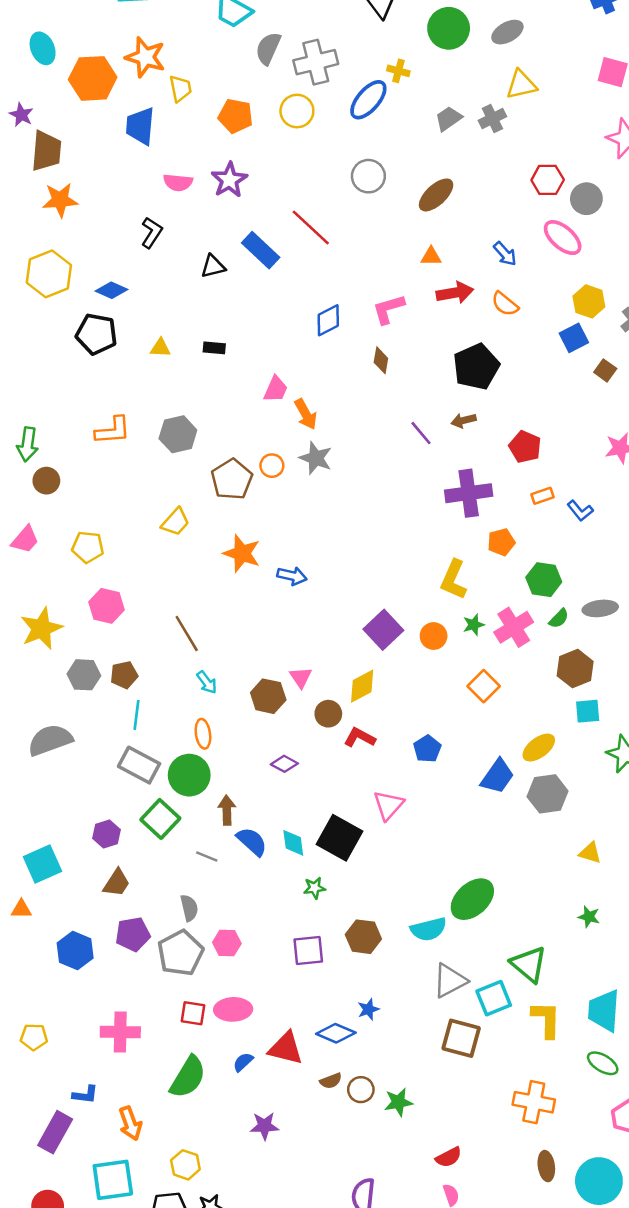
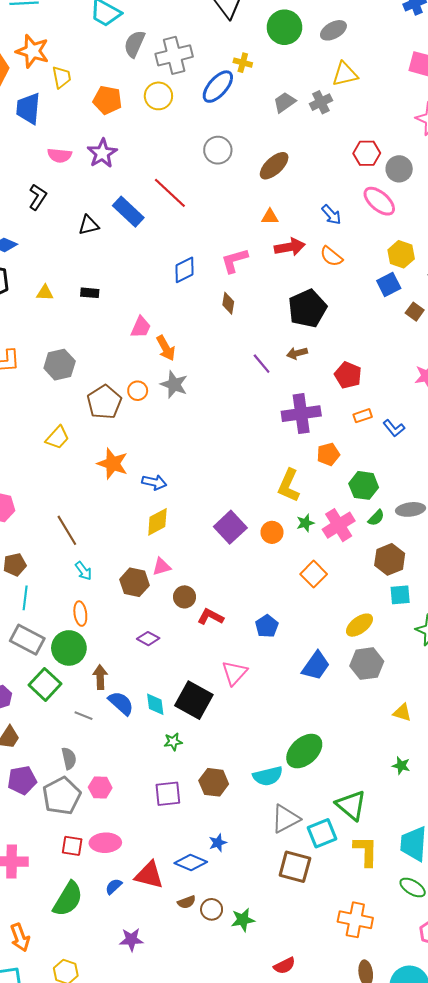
pink triangle: (301, 677) -> (162, 567), turned 48
yellow diamond: (362, 686) -> (157, 522), moved
blue trapezoid: (497, 776) -> (316, 666), moved

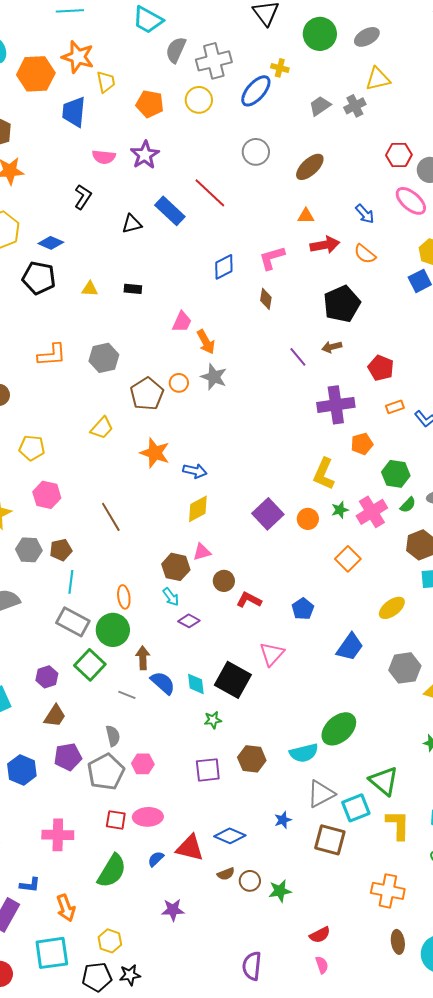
cyan arrow: (83, 571) -> (171, 597), moved
gray hexagon: (367, 664) -> (405, 668), moved
blue star: (218, 843) -> (283, 820), moved

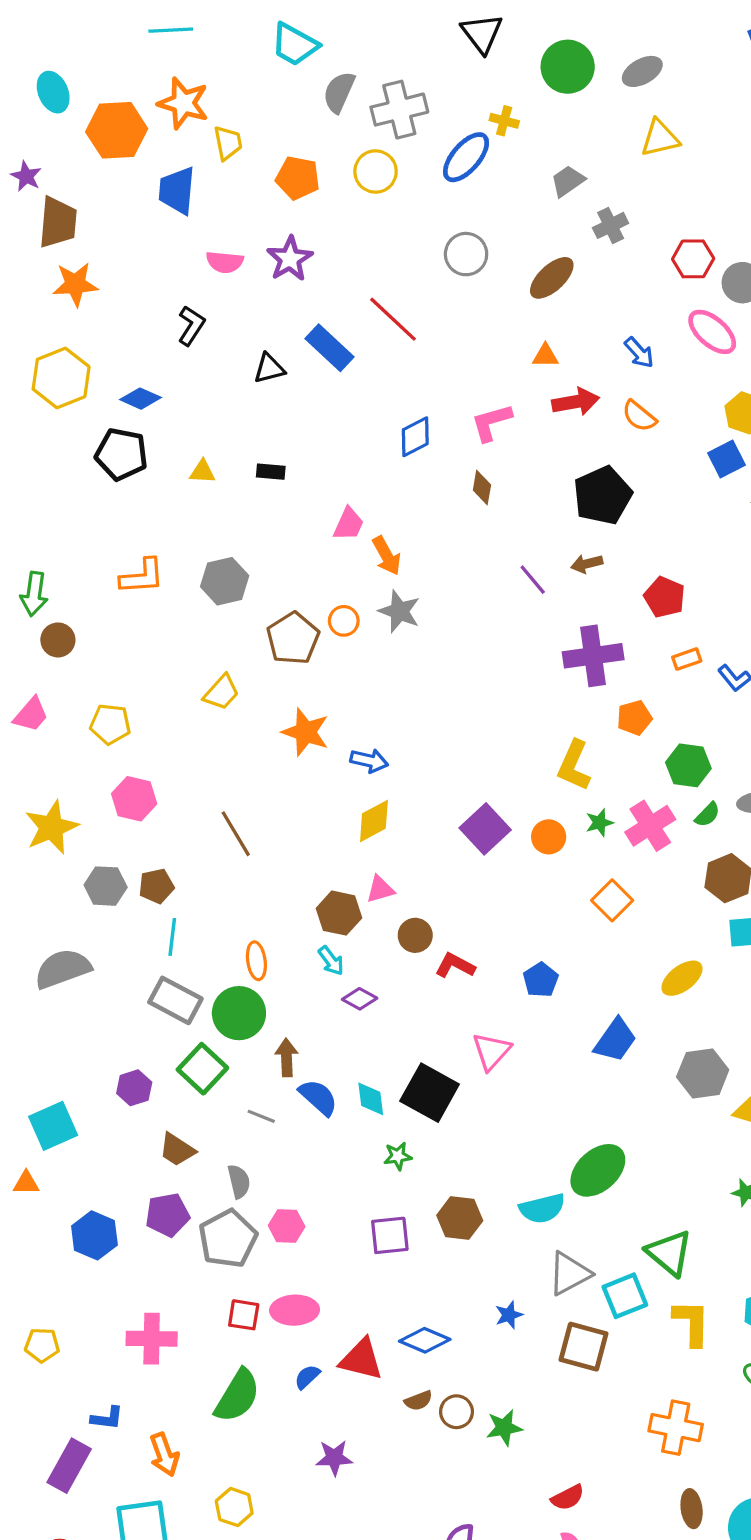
gray cross: (355, 106) -> (611, 225), moved
brown trapezoid: (55, 716) -> (177, 1150), moved, turned 90

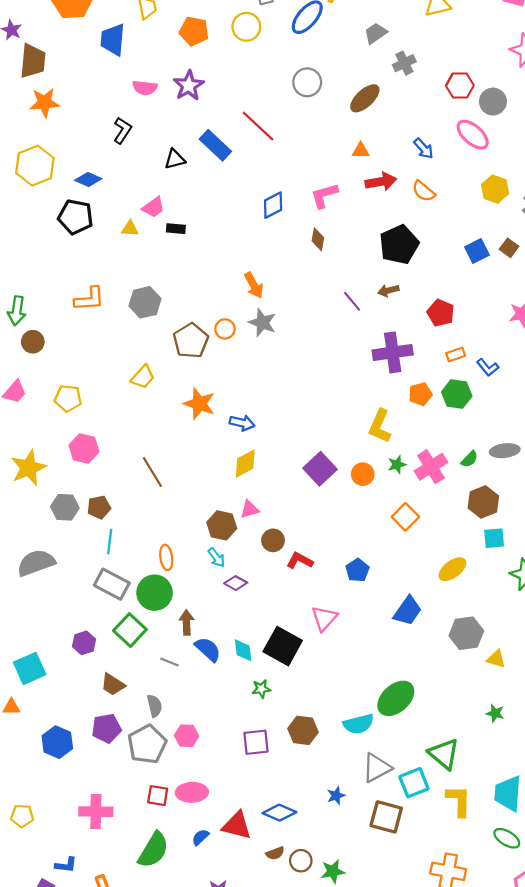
blue square: (726, 459) -> (477, 251), moved
pink trapezoid: (349, 524) -> (153, 207), moved, turned 30
green hexagon: (688, 765) -> (457, 394), moved

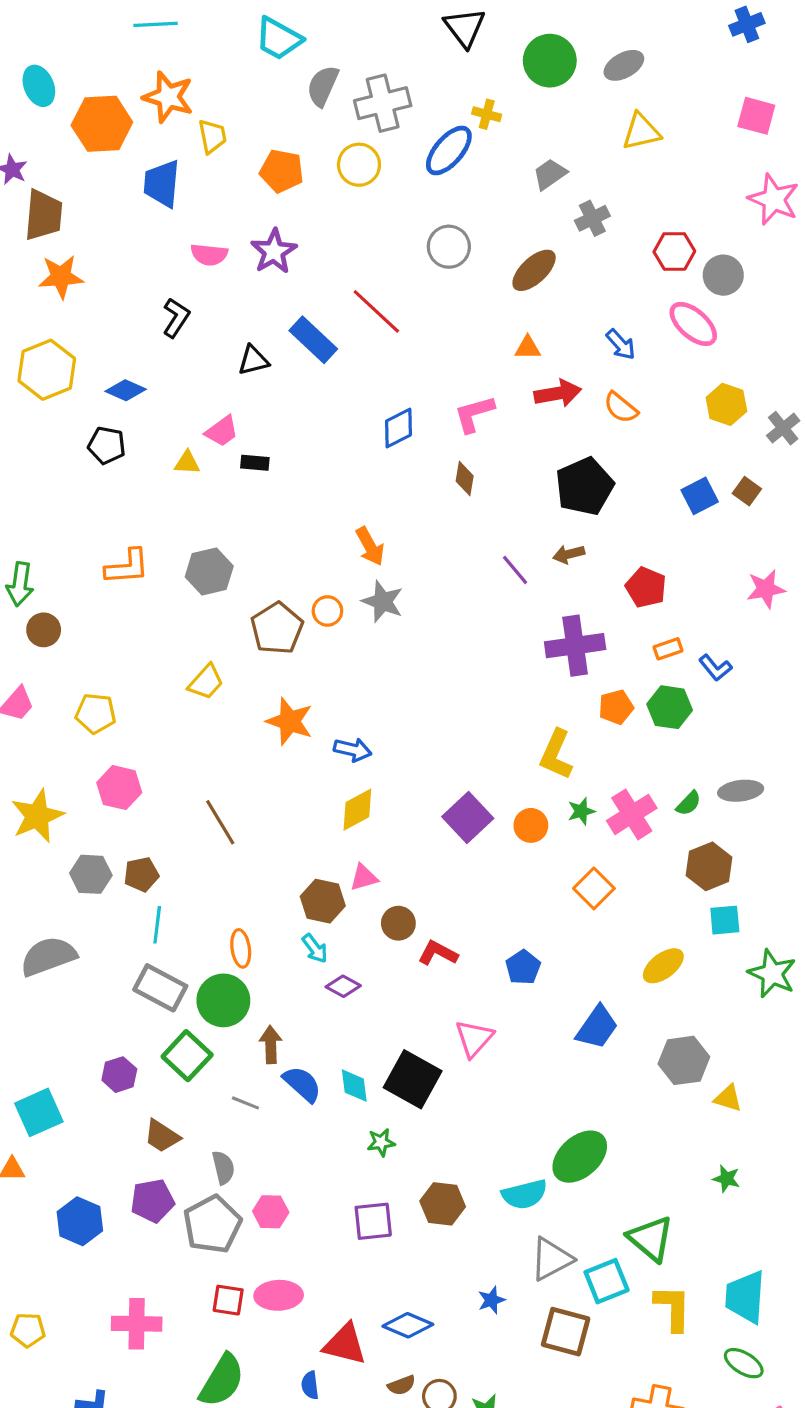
black pentagon: (76, 217) -> (107, 445), size x0.7
blue semicircle: (200, 837) -> (310, 1385), moved, turned -54

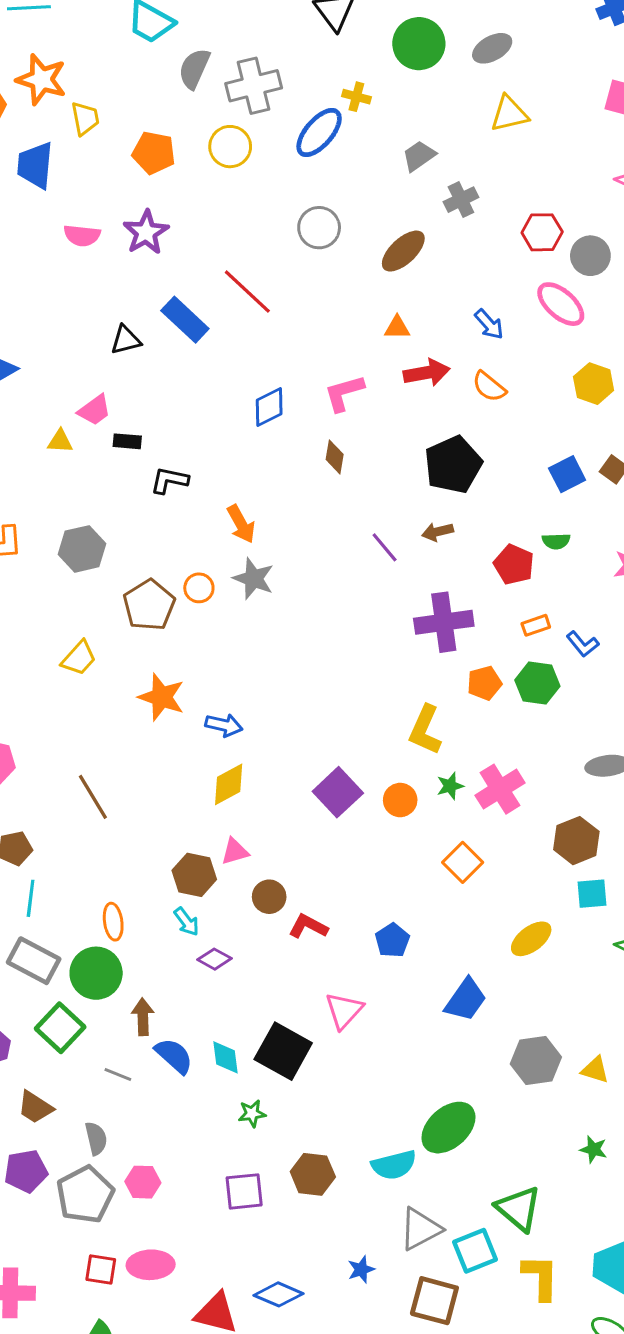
black L-shape: (176, 318) -> (169, 480), moved, turned -111
green semicircle: (689, 803) -> (556, 541), moved, turned 44
gray hexagon: (684, 1060) -> (536, 1060), moved

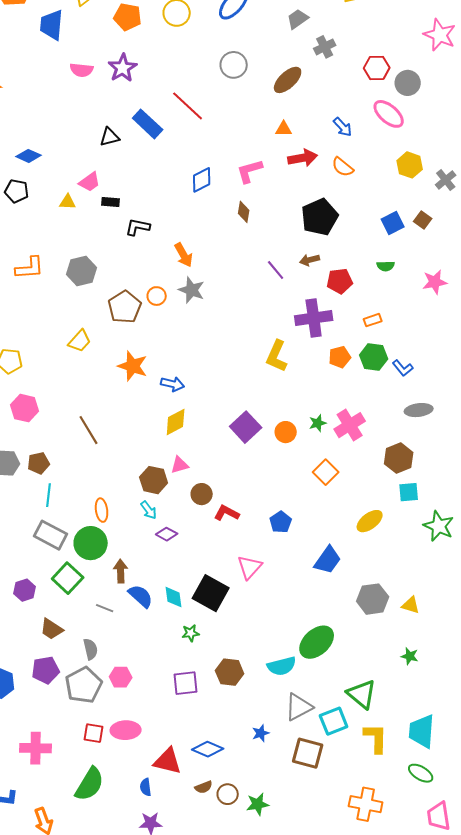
red pentagon: (514, 565) -> (340, 281), moved, turned -30
blue L-shape: (583, 644) -> (403, 368), moved
yellow L-shape: (425, 730) -> (277, 356), moved

